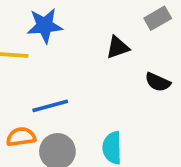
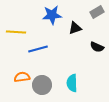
blue star: (45, 26) -> (52, 15), moved
blue line: (50, 106) -> (38, 49), moved

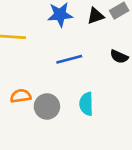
black triangle: (75, 28) -> (96, 16), moved
blue line: (38, 49) -> (69, 59), moved

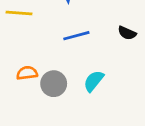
cyan semicircle: (86, 104) -> (94, 81), turned 40

